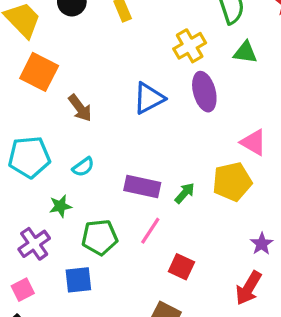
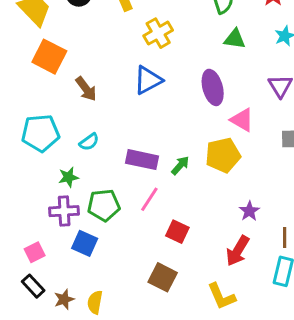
yellow cross: (190, 46) -> (158, 33), moved
purple ellipse: (204, 92) -> (213, 87), moved
purple cross: (34, 244) -> (64, 211), moved, turned 32
blue square: (78, 280) -> (85, 243), turned 30

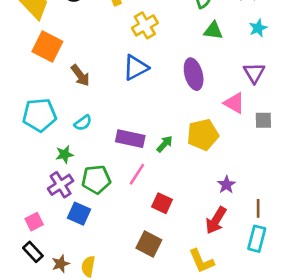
pink triangle: (242, 120) -> (234, 103), moved
purple cross: (64, 211) -> (61, 185), turned -30

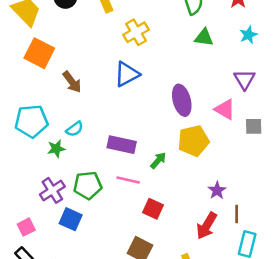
purple ellipse: (194, 74) -> (182, 100), moved
green arrow: (165, 144) -> (158, 160), moved
green star: (65, 154) -> (56, 149), moved
pink line: (137, 174) -> (128, 180), turned 70
brown line: (258, 208) -> (237, 214), moved

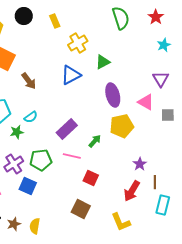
green triangle: (204, 38) -> (103, 62), moved, turned -35
purple rectangle: (122, 145) -> (67, 129), turned -55

